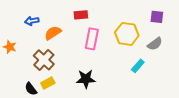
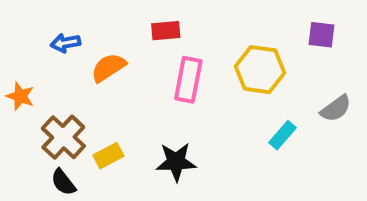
gray semicircle: (155, 44) -> (336, 109), moved
brown cross: (44, 60) -> (63, 137), moved
yellow rectangle: (48, 83) -> (108, 156), moved

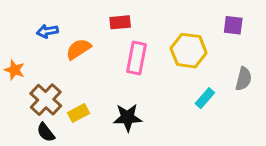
gray semicircle: (336, 109) -> (244, 79), turned -40

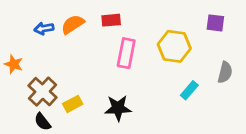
orange semicircle: (78, 49) -> (73, 24), moved

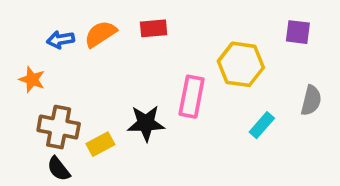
pink rectangle: (126, 53) -> (192, 97), moved
orange star: (14, 64) -> (32, 80), moved
brown cross: (43, 92) -> (59, 127), turned -32
black star: (118, 108) -> (146, 123), moved

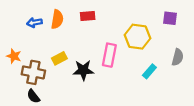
orange semicircle: (100, 34) -> (57, 19), turned 132
orange star: (32, 80) -> (14, 56), moved
yellow rectangle: (100, 144) -> (59, 58), moved

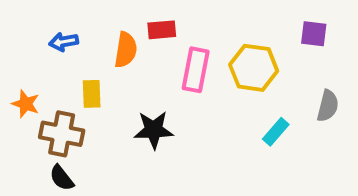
orange semicircle: (57, 19) -> (126, 50), moved
pink rectangle: (109, 55) -> (196, 70), moved
yellow rectangle: (59, 58) -> (92, 94), moved, turned -64

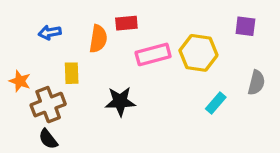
pink rectangle: (196, 70) -> (153, 54), turned 64
brown cross: (62, 134) -> (48, 105), turned -32

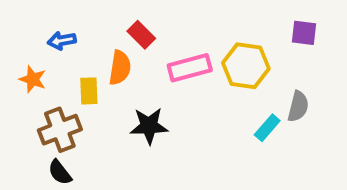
red rectangle: (126, 23) -> (141, 35), moved, turned 50
orange semicircle: (98, 39) -> (120, 68), moved
orange star: (20, 81) -> (33, 79), moved
gray semicircle: (256, 83) -> (298, 106), moved

